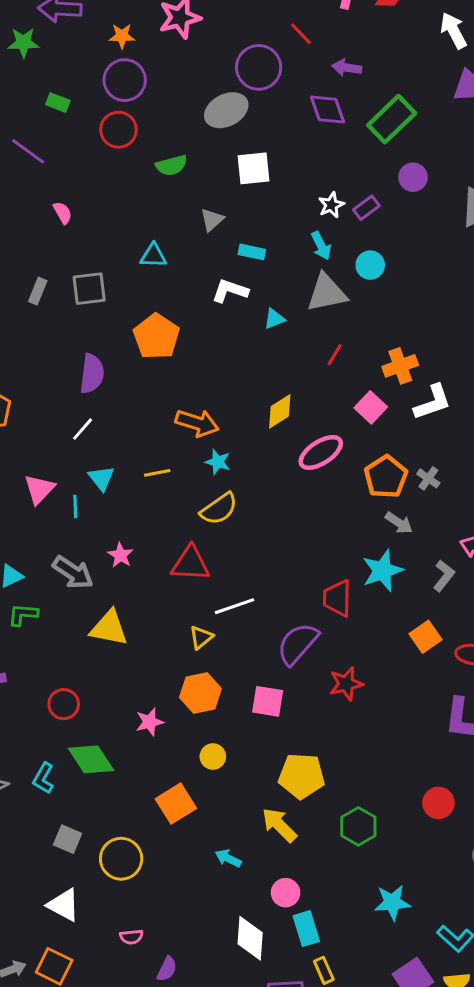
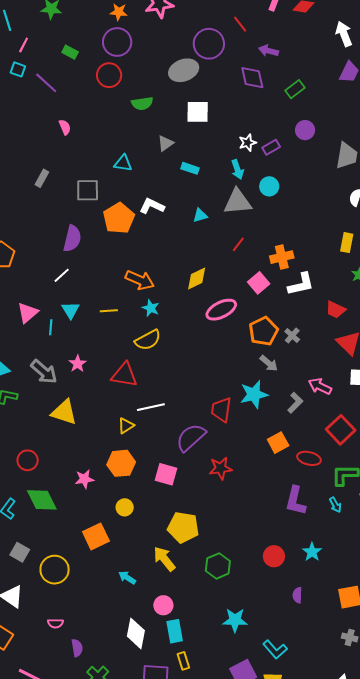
green rectangle: (392, 119) -> (295, 89), size x0.6
gray square: (89, 289) -> (88, 190), moved
white L-shape: (230, 291) -> (152, 206), moved
purple semicircle: (167, 969) -> (77, 648), turned -42

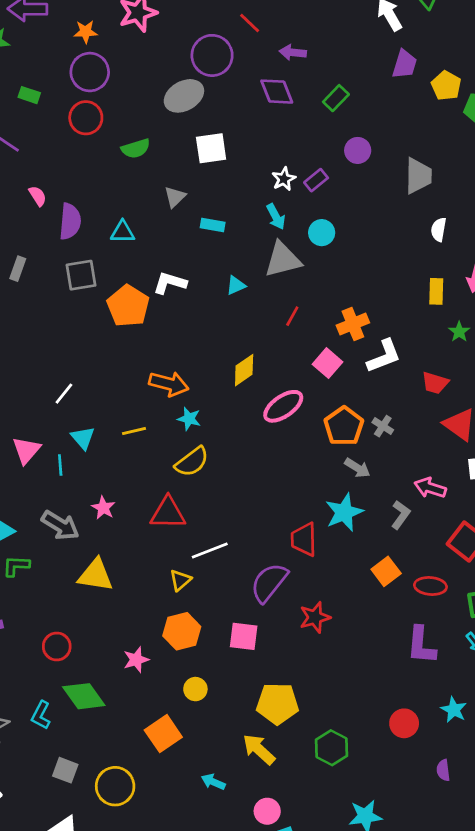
purple semicircle: (72, 238) -> (70, 221), moved

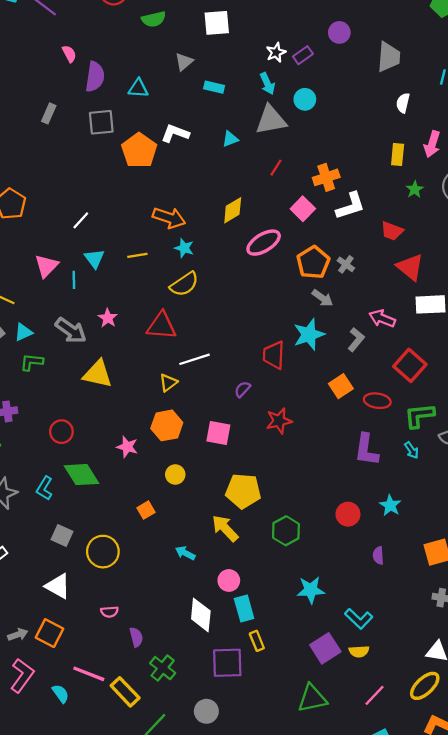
purple semicircle: (269, 583) -> (242, 389), size x0.5
pink star: (136, 660) -> (127, 447), turned 30
orange square: (163, 734) -> (146, 510), size x0.6

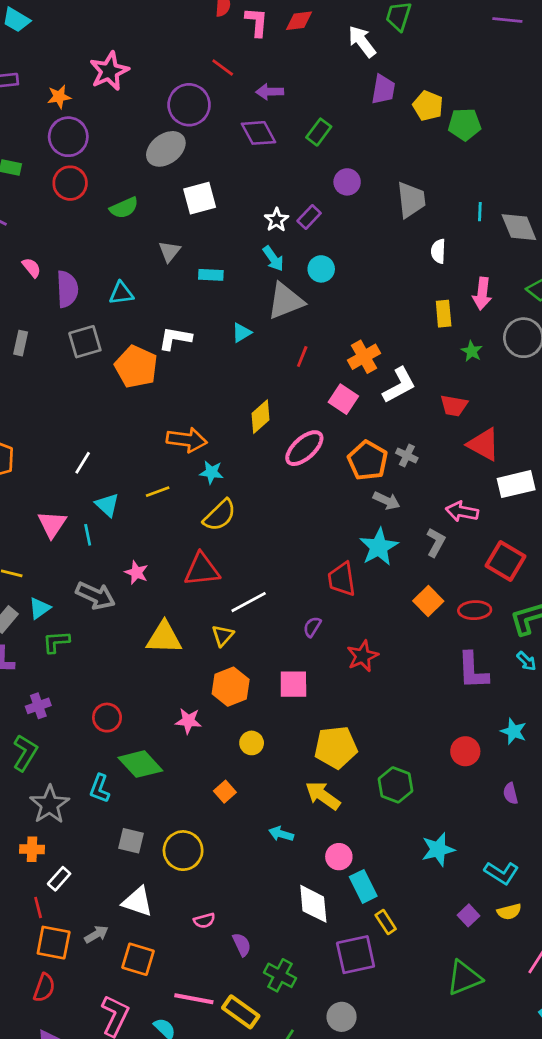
yellow triangle: (98, 374) -> (164, 638), moved
gray arrow: (18, 635) -> (96, 934), moved
purple square: (325, 648) -> (469, 915), size x0.6

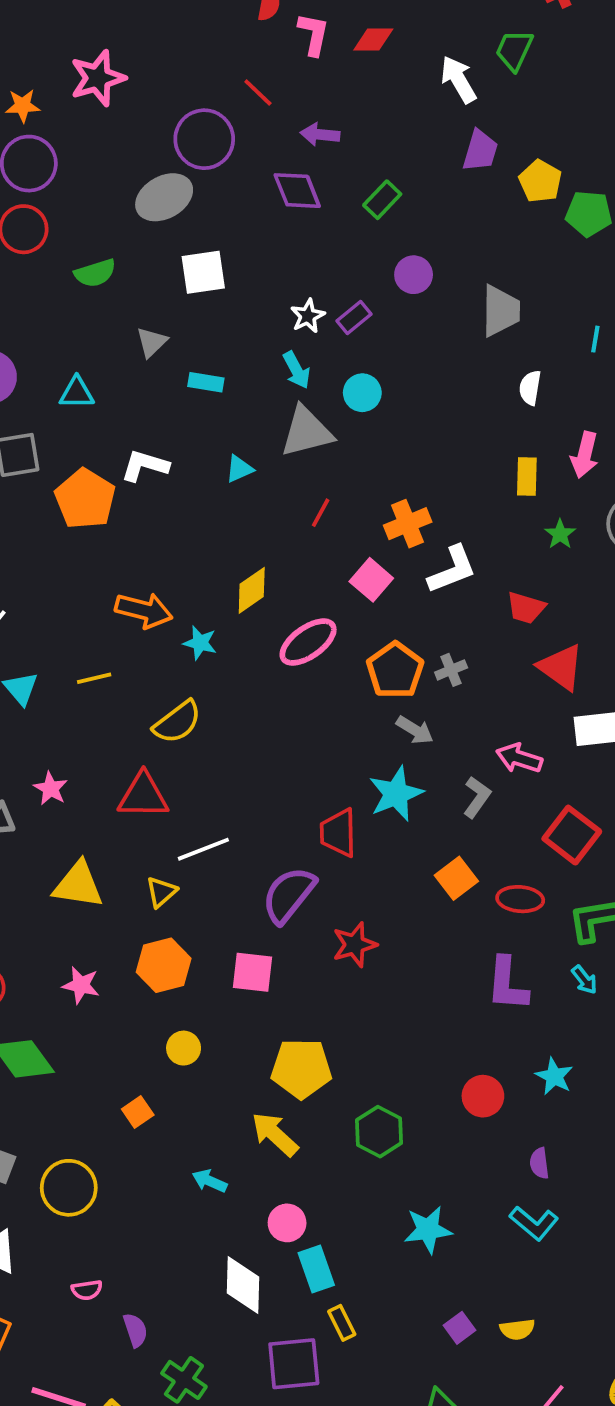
gray cross: (407, 456) -> (451, 670), turned 35
cyan star: (211, 472) -> (200, 643), moved
purple semicircle: (312, 627) -> (289, 895), size x2.0
pink star: (188, 721) -> (81, 985), moved
cyan L-shape: (501, 873) -> (534, 1223), moved

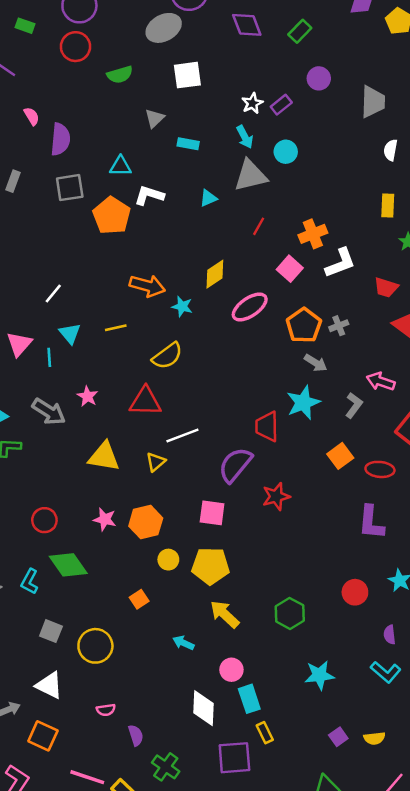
cyan triangle: (77, 393) -> (120, 166), moved
orange hexagon: (164, 965) -> (146, 522), moved
yellow pentagon: (301, 1068) -> (210, 566), moved

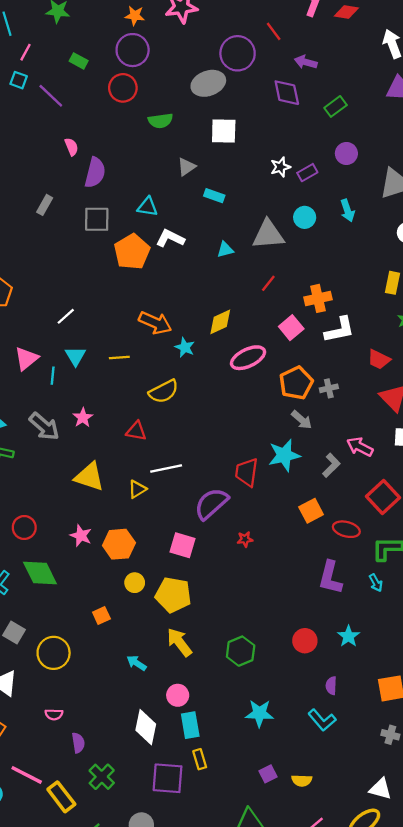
cyan arrow: (245, 137) -> (348, 210), moved
red triangle: (145, 401) -> (136, 431), size x0.7
red star: (276, 496) -> (245, 539), size x0.6

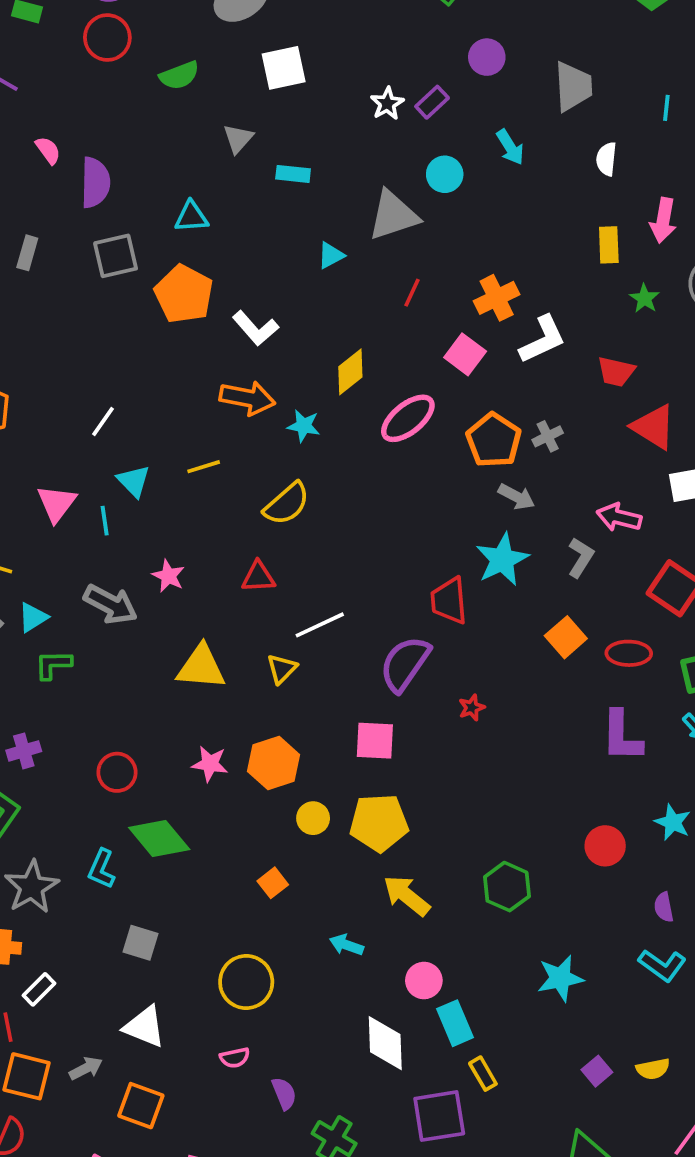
white L-shape: (170, 238) -> (255, 328), moved, turned -144
yellow circle: (54, 653) -> (246, 982), moved

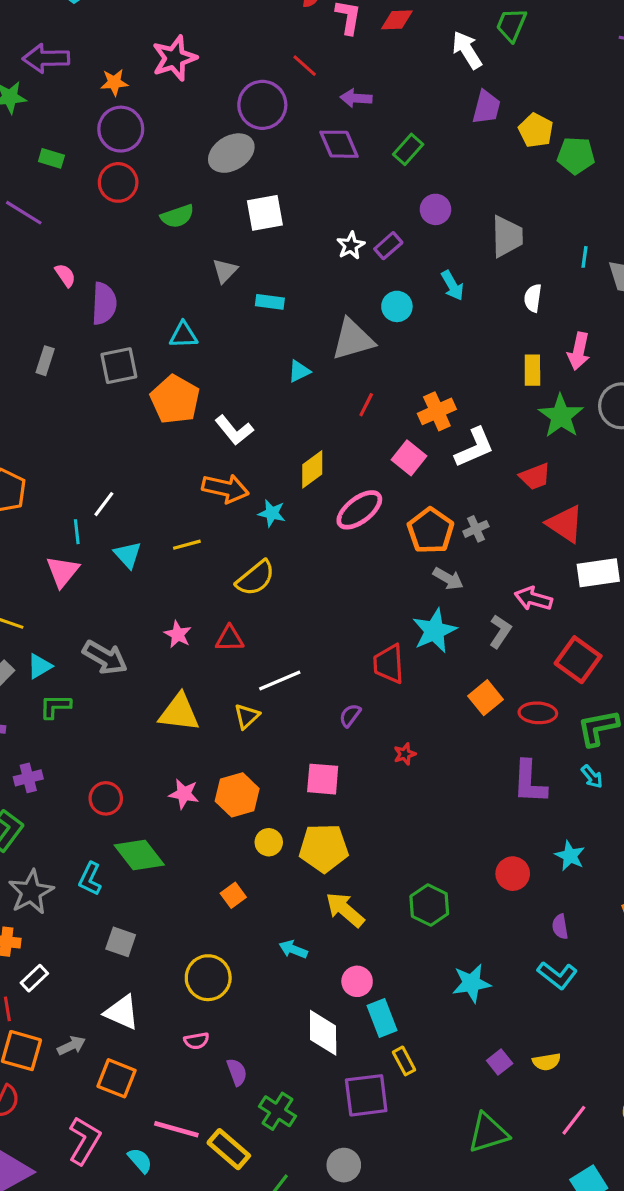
green star: (644, 298) -> (561, 416), size x1.8
red trapezoid: (616, 372) -> (535, 477), turned -36
cyan line: (105, 521) -> (77, 532), moved
pink star: (168, 576) -> (178, 634), moved
purple semicircle: (405, 664) -> (350, 715), size x0.5

